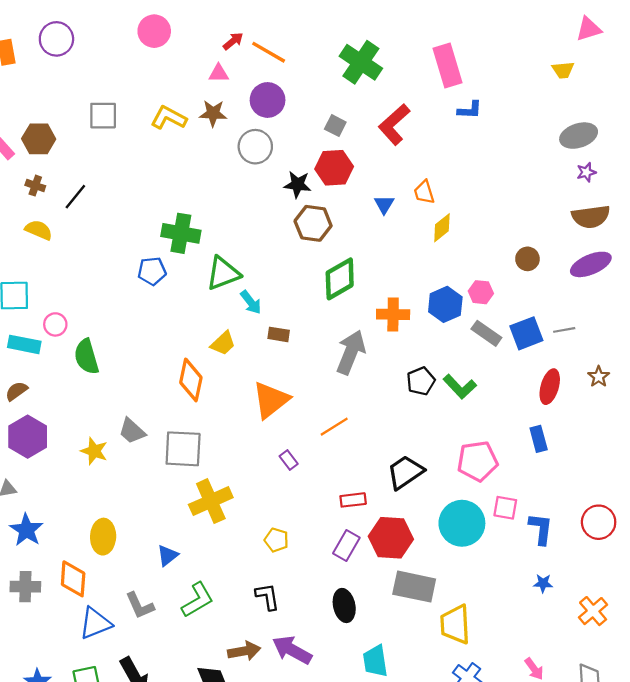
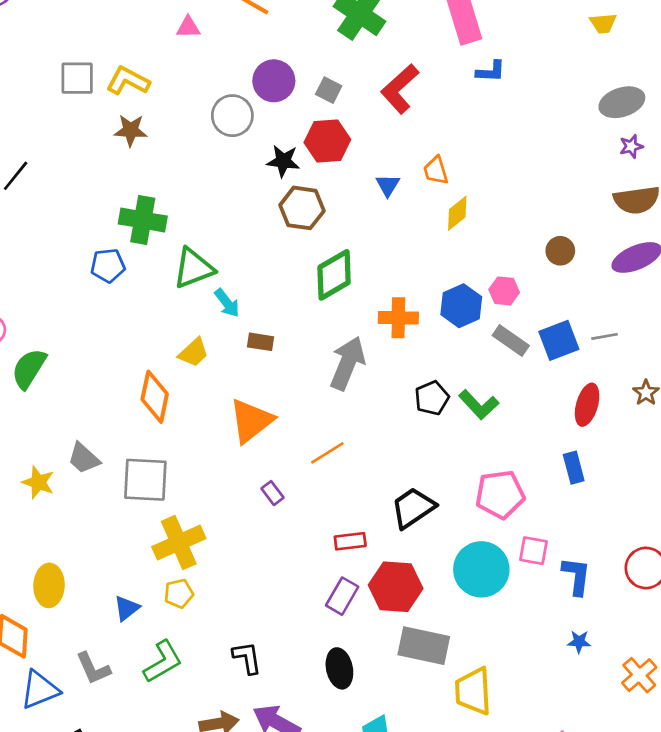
purple circle: (268, 100) -> (274, 81), moved
brown star: (213, 113) -> (131, 130), moved
gray square: (103, 116) -> (77, 78), moved
green semicircle: (86, 357) -> (29, 369), turned 48
yellow pentagon: (276, 540) -> (179, 593), moved, turned -30

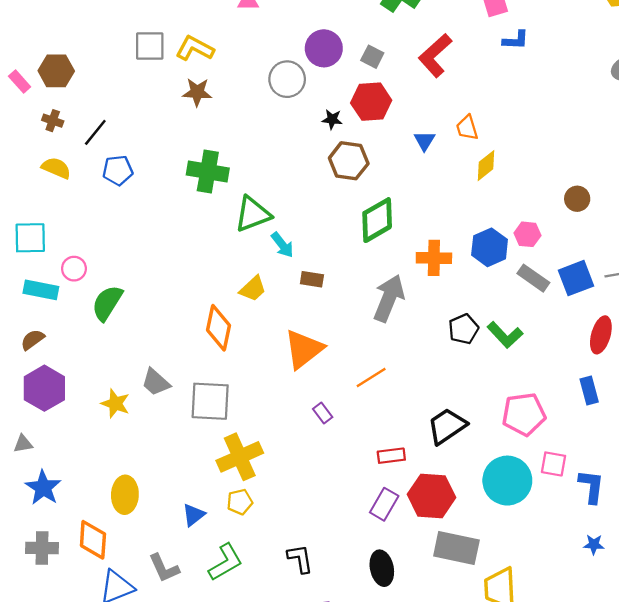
black star: (283, 161) -> (332, 119), size x0.7
blue pentagon: (108, 266) -> (118, 170), moved

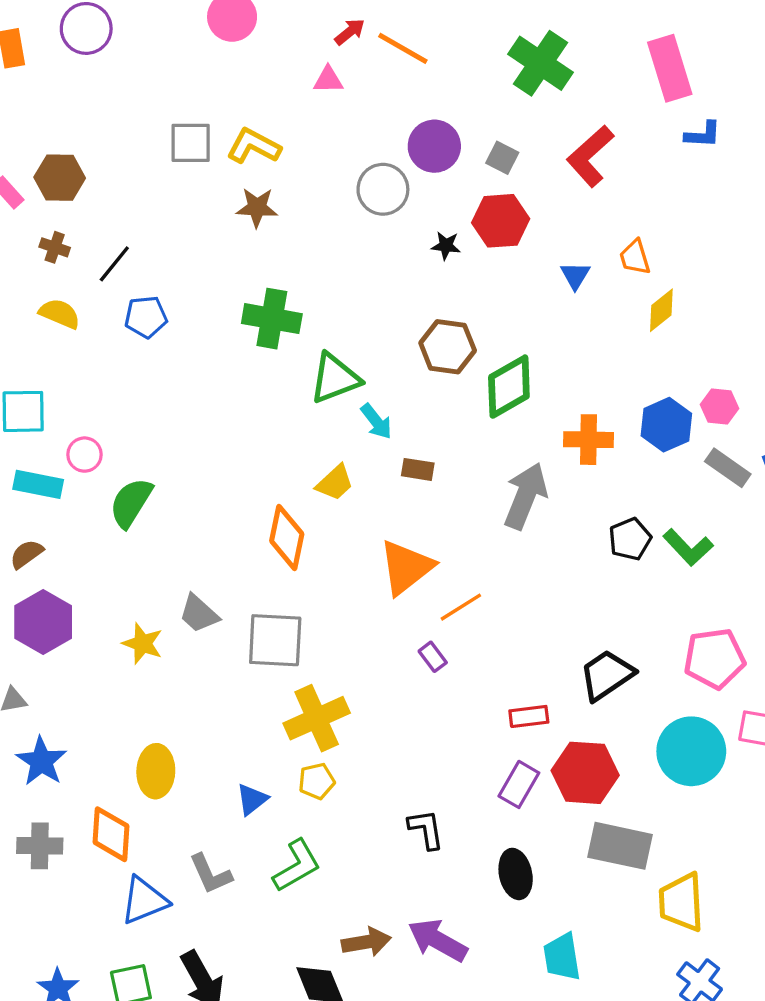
brown hexagon: (349, 161) -> (448, 347), moved
orange line: (371, 378) -> (461, 607), moved
black L-shape: (300, 559) -> (426, 829), moved

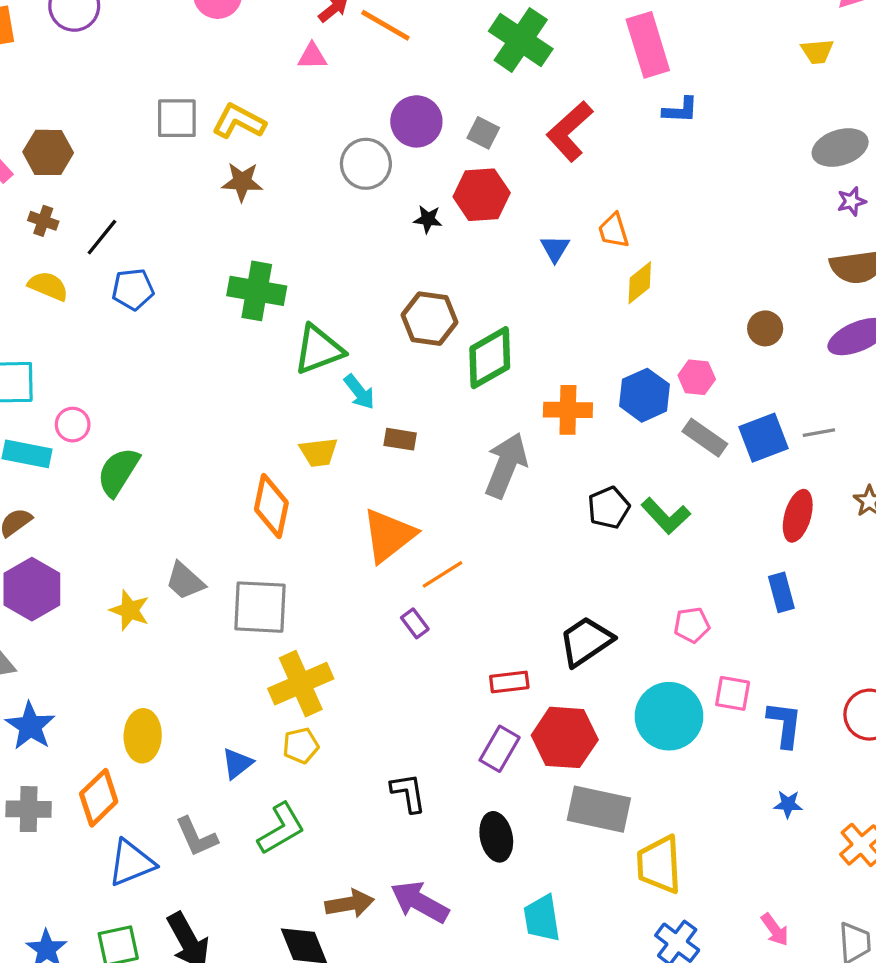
yellow trapezoid: (335, 483) -> (319, 452), turned 36
pink pentagon: (715, 658) -> (692, 625), size x0.6
orange diamond: (111, 834) -> (99, 798), turned 42

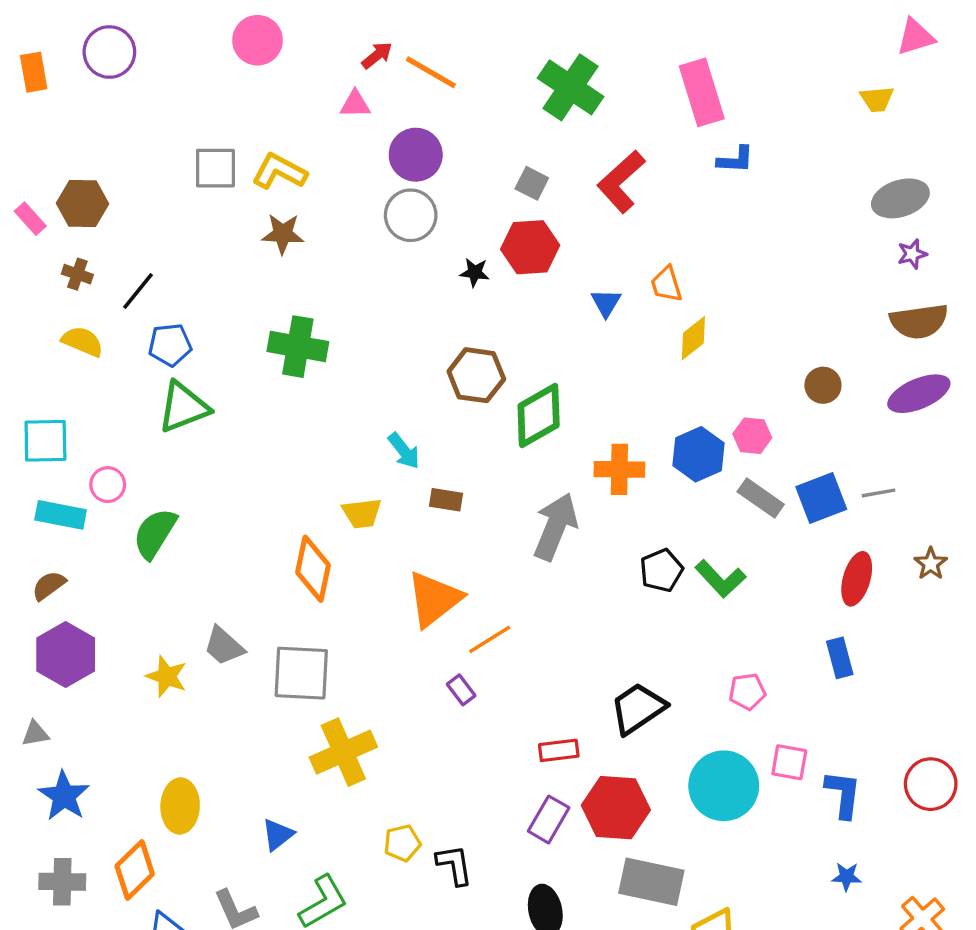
purple circle: (416, 121) -> (416, 155), moved
green triangle: (319, 350) -> (183, 407), moved
yellow pentagon: (301, 746) -> (402, 843), moved

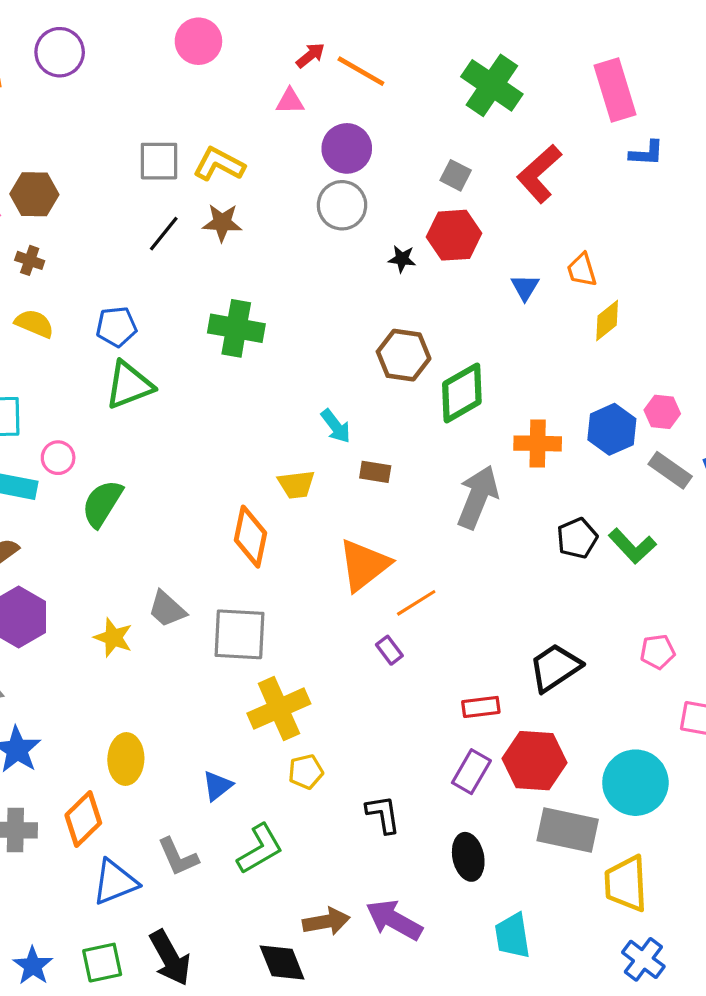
black line: (138, 291) -> (164, 234), moved
cyan circle: (724, 786) -> (635, 783), moved
yellow pentagon: (402, 843) -> (306, 772), moved

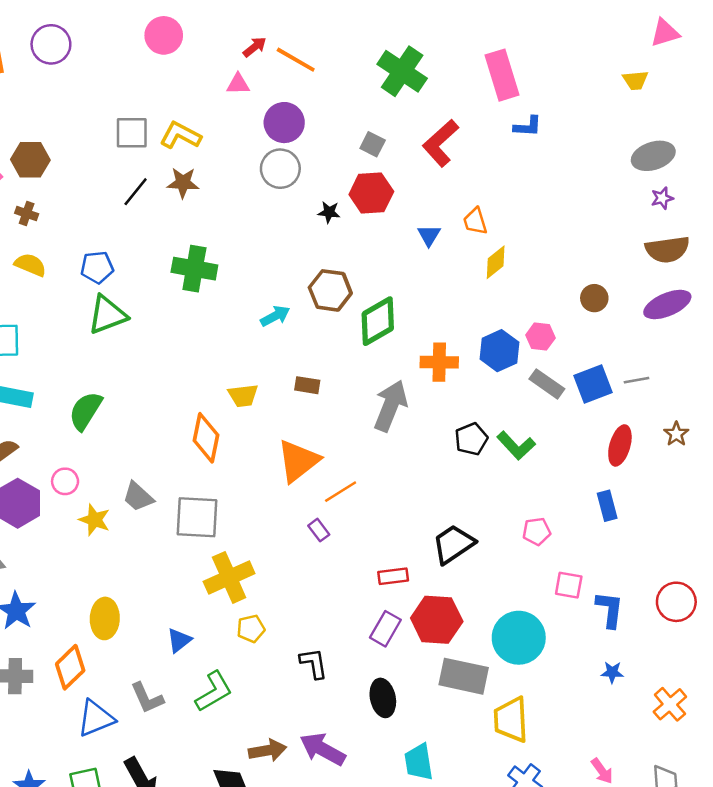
cyan arrow: (336, 426) -> (275, 316), moved, turned -80
pink circle: (58, 458) -> (65, 481), moved

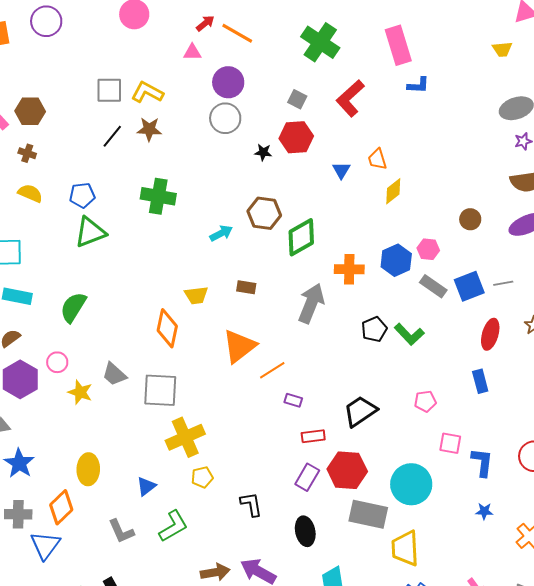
purple rectangle: (319, 530) -> (293, 400), moved, turned -36
blue triangle: (96, 718) -> (45, 545), moved, turned -32

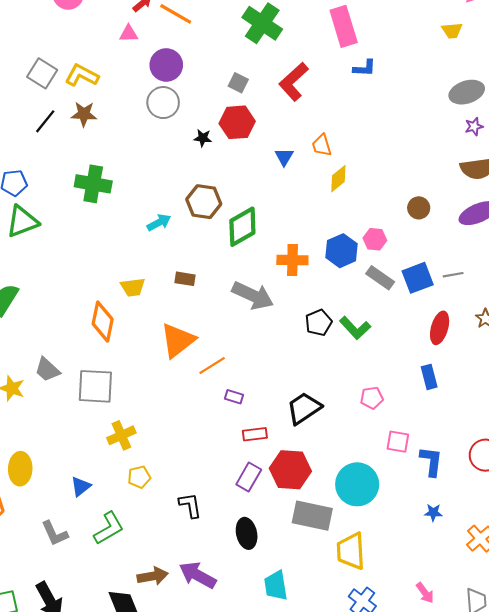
gray square: (109, 90) -> (42, 73), turned 32
gray arrow: (311, 303) -> (253, 296), turned 93
yellow cross: (185, 437) -> (121, 435), size x0.7

